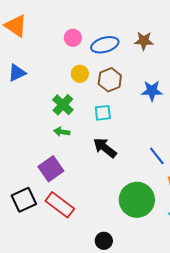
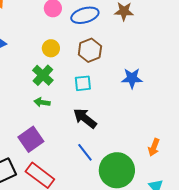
yellow circle: (80, 74) -> (51, 48), moved
blue star: (152, 91) -> (132, 78), moved
blue line: (157, 156) -> (85, 152), moved

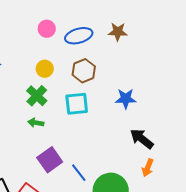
cyan square: (83, 83) -> (77, 104), size x1.4
black arrow: (85, 118) -> (142, 139), moved
purple square: (31, 139) -> (50, 160), moved

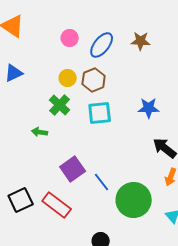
blue ellipse: (79, 36) -> (102, 45), turned -36
brown hexagon: (84, 71) -> (94, 80), moved
green arrow: (36, 123) -> (40, 132), moved

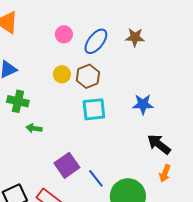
green cross: (60, 105) -> (18, 101), moved, turned -30

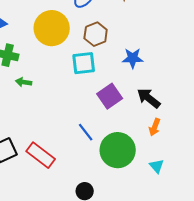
yellow circle: (62, 74) -> (52, 28), size x2.0
brown hexagon: (88, 76) -> (96, 34), moved
purple square: (67, 165) -> (110, 96), moved

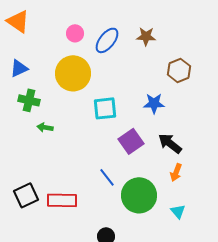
brown hexagon: (96, 34) -> (179, 70), moved
red rectangle: (41, 155) -> (62, 200), turned -36

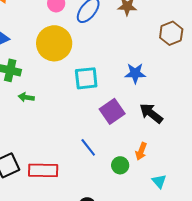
brown hexagon: (179, 70) -> (171, 33), moved
orange arrow: (176, 172) -> (141, 151), moved
green circle: (139, 195) -> (120, 165), size x0.5

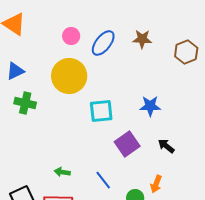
brown hexagon: (171, 33) -> (186, 52), moved
green arrow: (26, 97) -> (62, 172), moved
black arrow: (151, 113) -> (166, 146), size x0.7

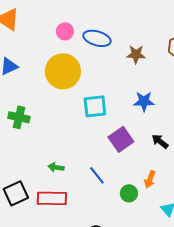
brown star: (142, 39) -> (136, 54), moved
blue ellipse: (103, 43) -> (97, 38), turned 68
green cross: (25, 103) -> (19, 117), moved

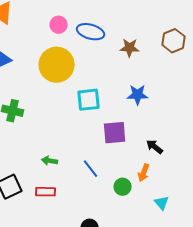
purple square: (121, 139) -> (115, 133), turned 30
black arrow: (160, 141) -> (155, 147), moved
red rectangle: (52, 198) -> (46, 192), size x0.7

